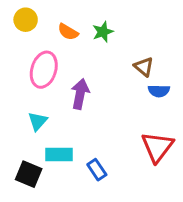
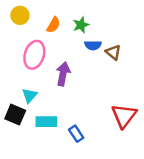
orange semicircle: (68, 32) -> (53, 25), turned -91
blue semicircle: (159, 91) -> (93, 45), moved
black square: (29, 174) -> (15, 115), moved

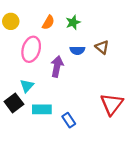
yellow circle: (20, 15) -> (11, 21), moved
blue semicircle: (93, 45) -> (77, 50), moved
black square: (15, 115) -> (14, 103), turned 30

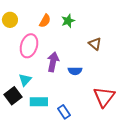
blue semicircle: (77, 50) -> (75, 71), moved

